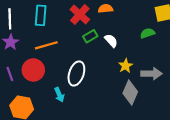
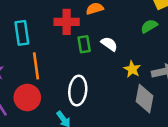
red cross: (80, 15) -> (67, 22), turned -30
green rectangle: (90, 36) -> (84, 44), turned -56
orange line: (46, 45) -> (36, 66), turned -70

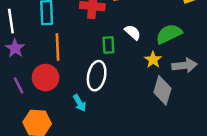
green semicircle: (149, 26) -> (169, 34), moved, size x1.5
green rectangle: (84, 44) -> (108, 45), moved

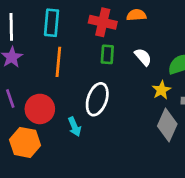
green rectangle: (108, 45) -> (107, 54), moved
red circle: (46, 78) -> (40, 109), moved

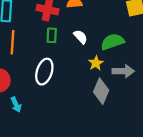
cyan arrow: (75, 127) -> (16, 105), moved

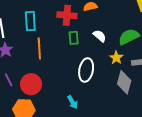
white ellipse: (44, 72) -> (86, 70), moved
cyan arrow: (16, 105) -> (72, 102), moved

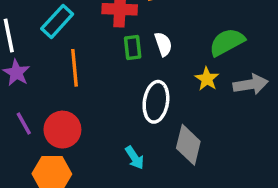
cyan rectangle: (30, 21) -> (57, 21), turned 48
white semicircle: (100, 36) -> (163, 44), moved, turned 32
gray diamond: (124, 82) -> (188, 145), moved

